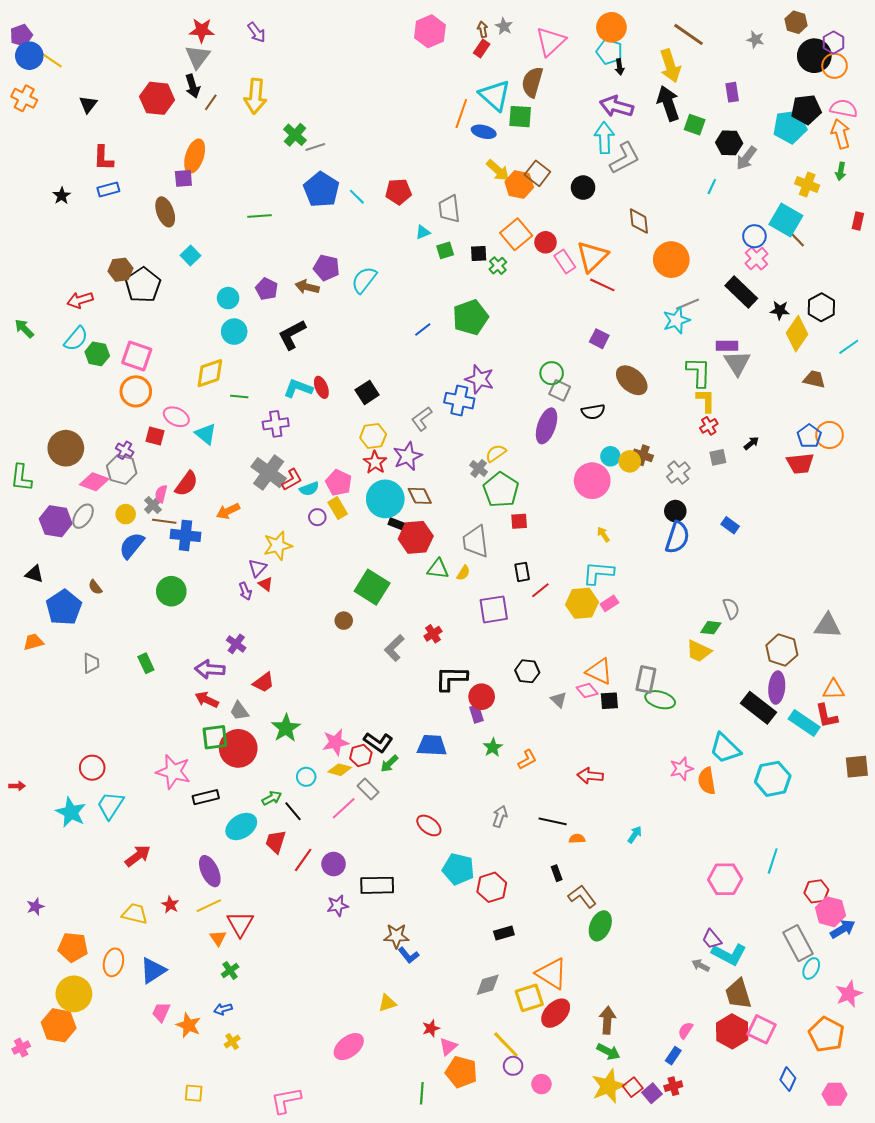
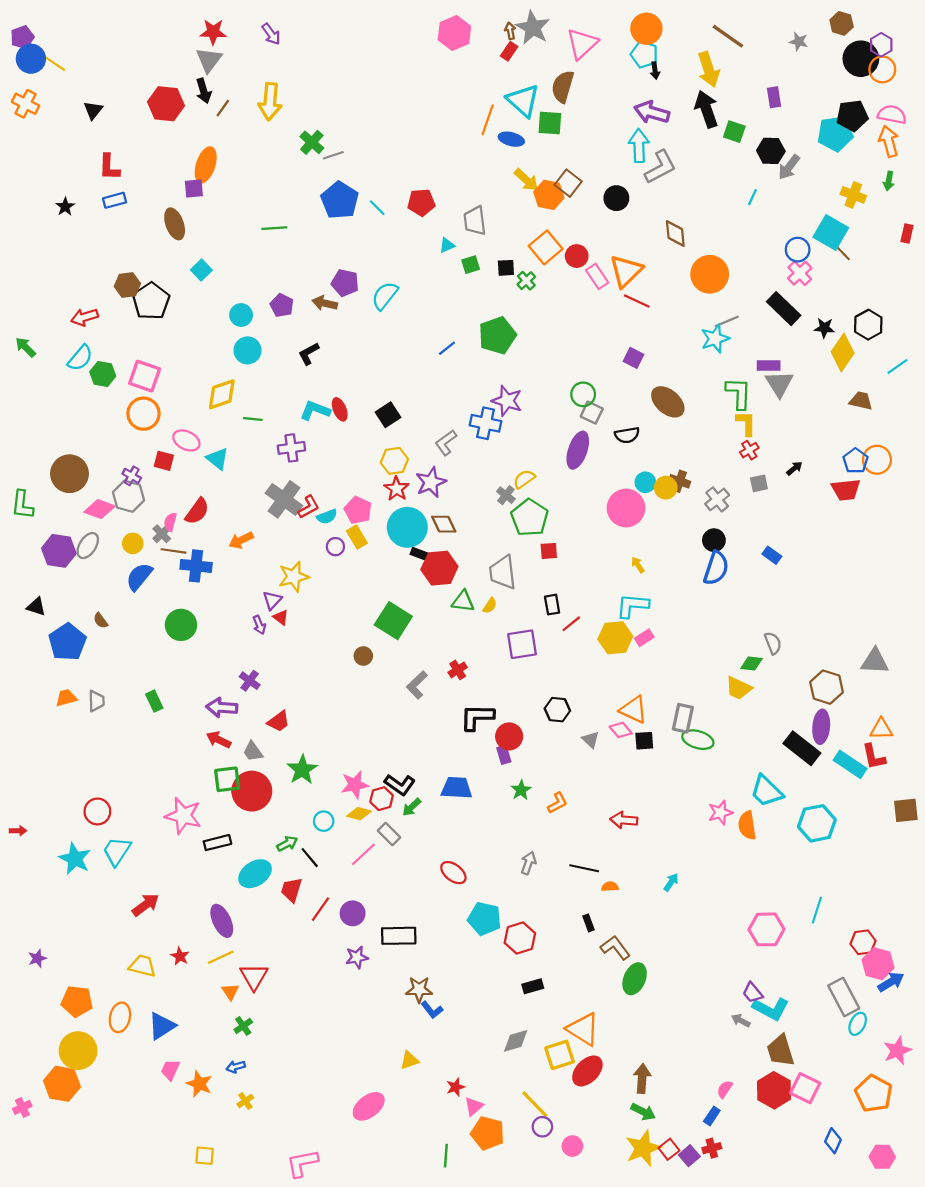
gray star: (504, 26) -> (533, 28), size x1.8
black L-shape: (292, 335) -> (309, 354), size x0.7
orange trapezoid: (33, 642) -> (66, 698), moved

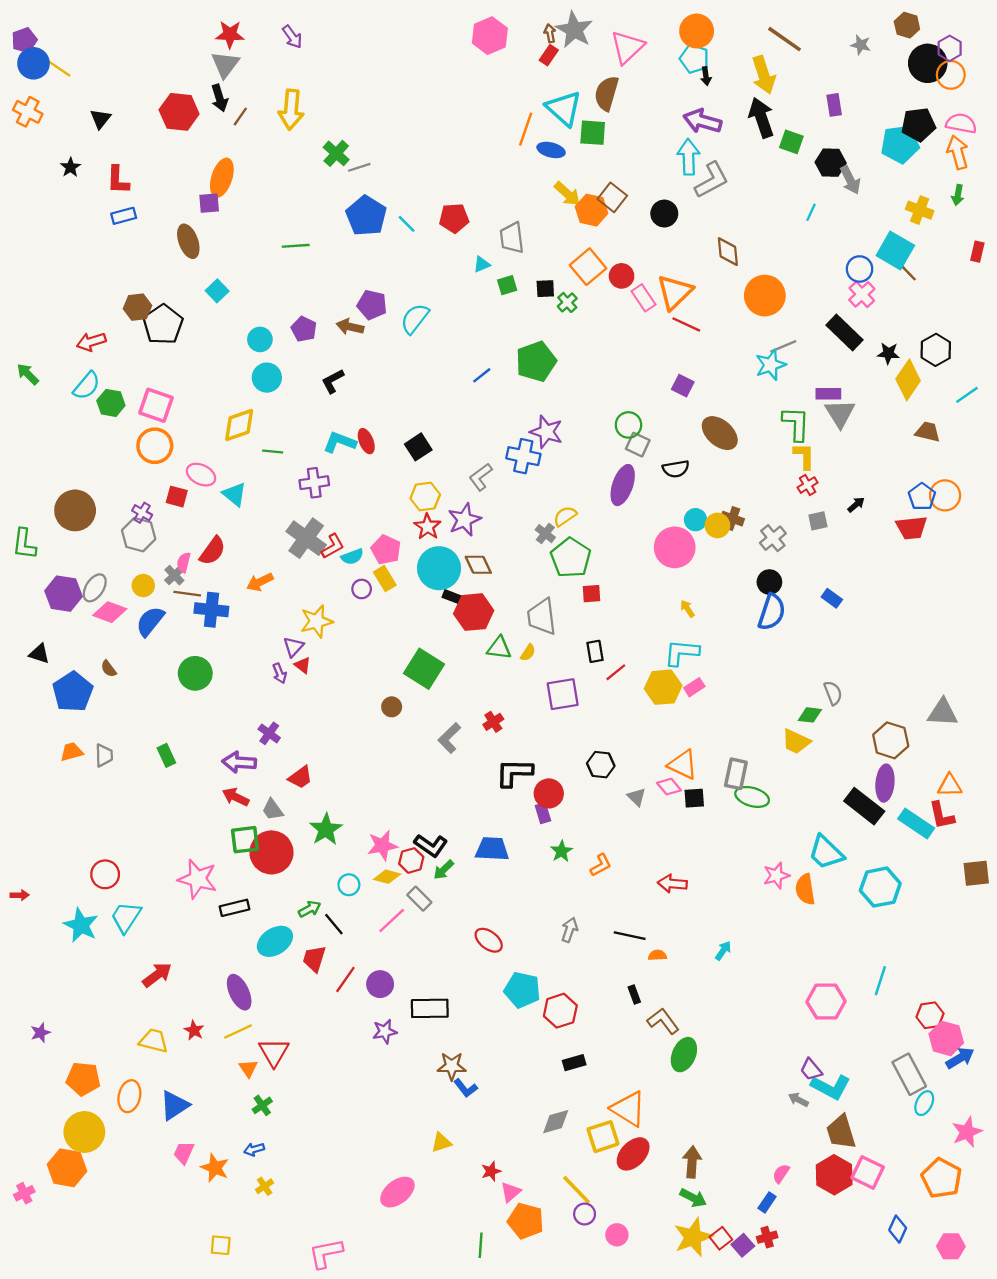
gray arrow: (789, 167) -> (850, 180), turned -64
black star: (65, 207) -> (70, 167), moved
pink diamond: (100, 509) -> (110, 612), moved

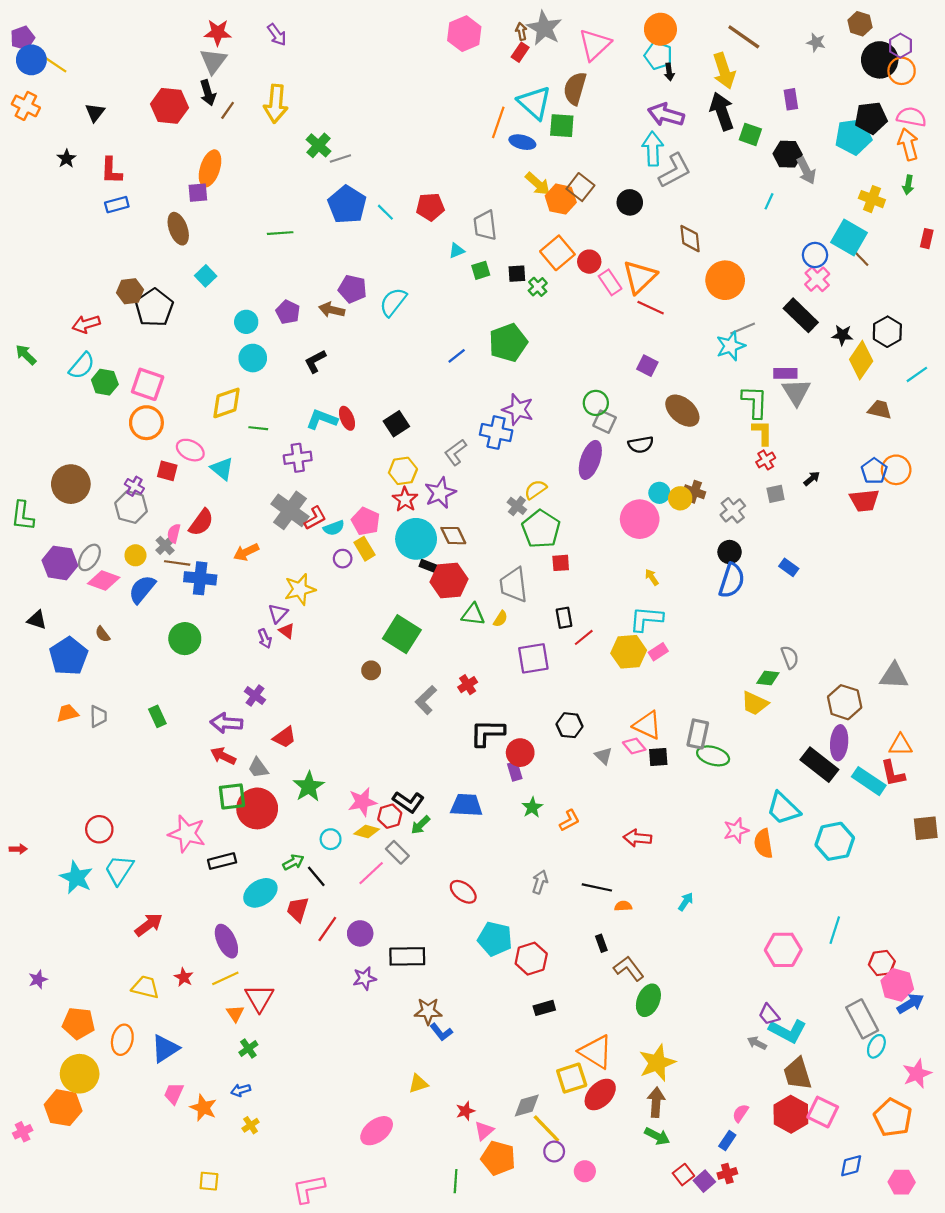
gray diamond: (556, 1122) -> (527, 1105), moved
blue diamond: (898, 1229) -> (851, 1166), turned 50
yellow star: (693, 1237) -> (657, 1063), moved

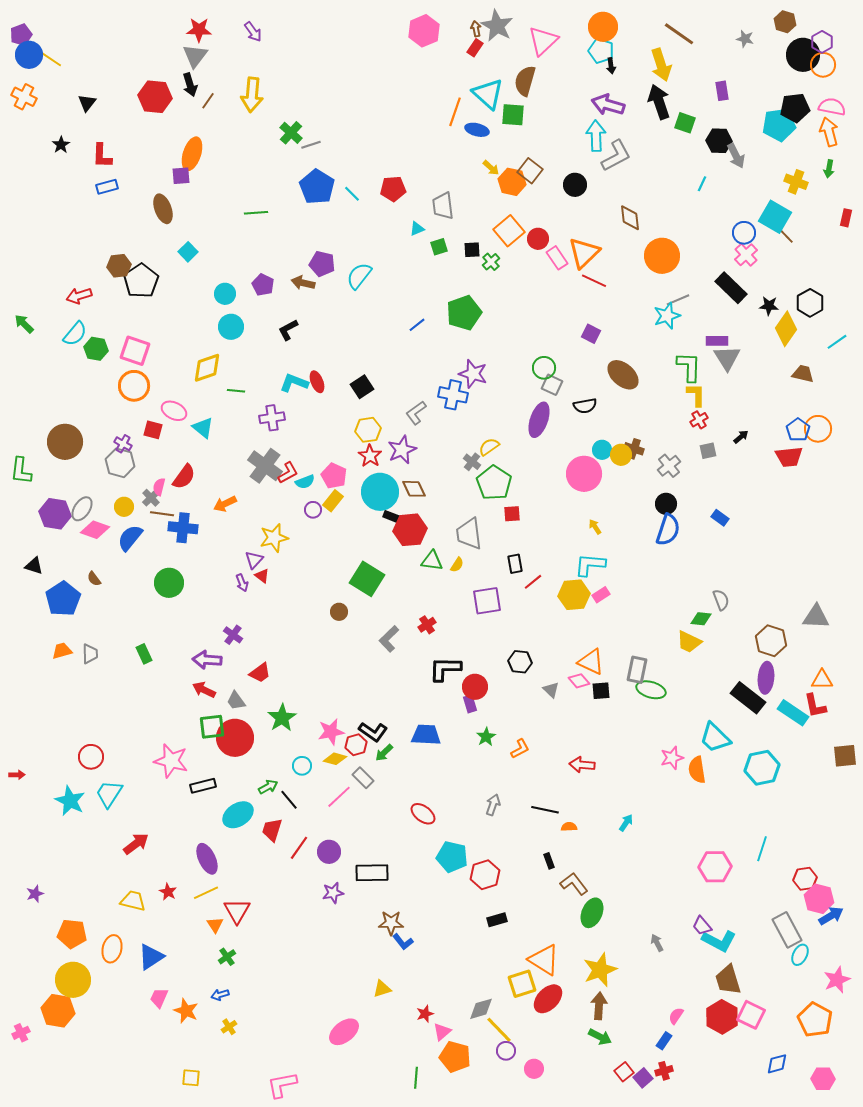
yellow arrow: (538, 184) -> (491, 168), size x0.7
yellow rectangle: (365, 549) -> (333, 501), turned 70
gray arrow: (757, 1043) -> (657, 943), moved, turned 36

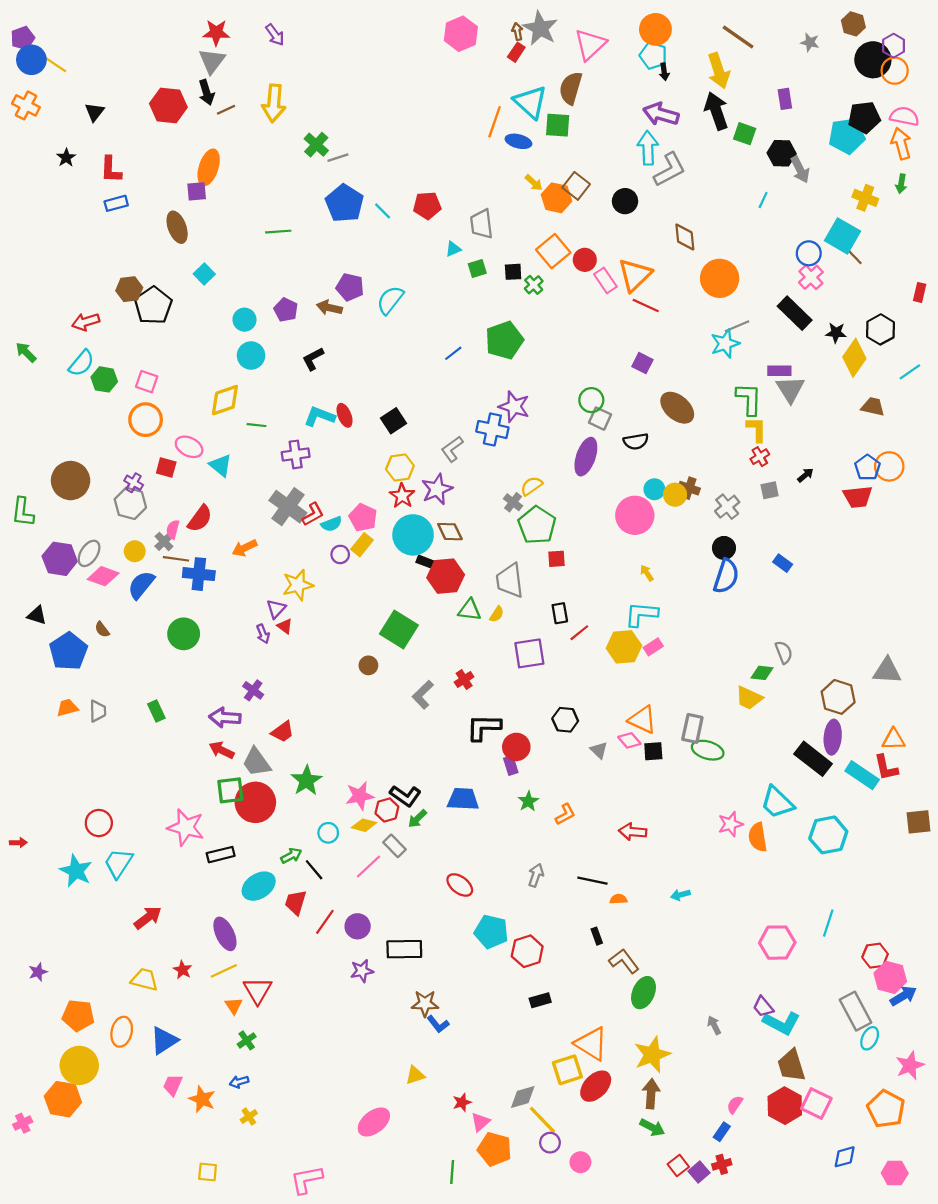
brown line: (208, 101) -> (226, 110), turned 30
red rectangle: (846, 218) -> (920, 292), moved
pink square: (135, 351) -> (147, 382), size x0.7
gray trapezoid: (236, 701) -> (256, 762), size x1.4
cyan arrow: (626, 823) -> (680, 895), turned -138

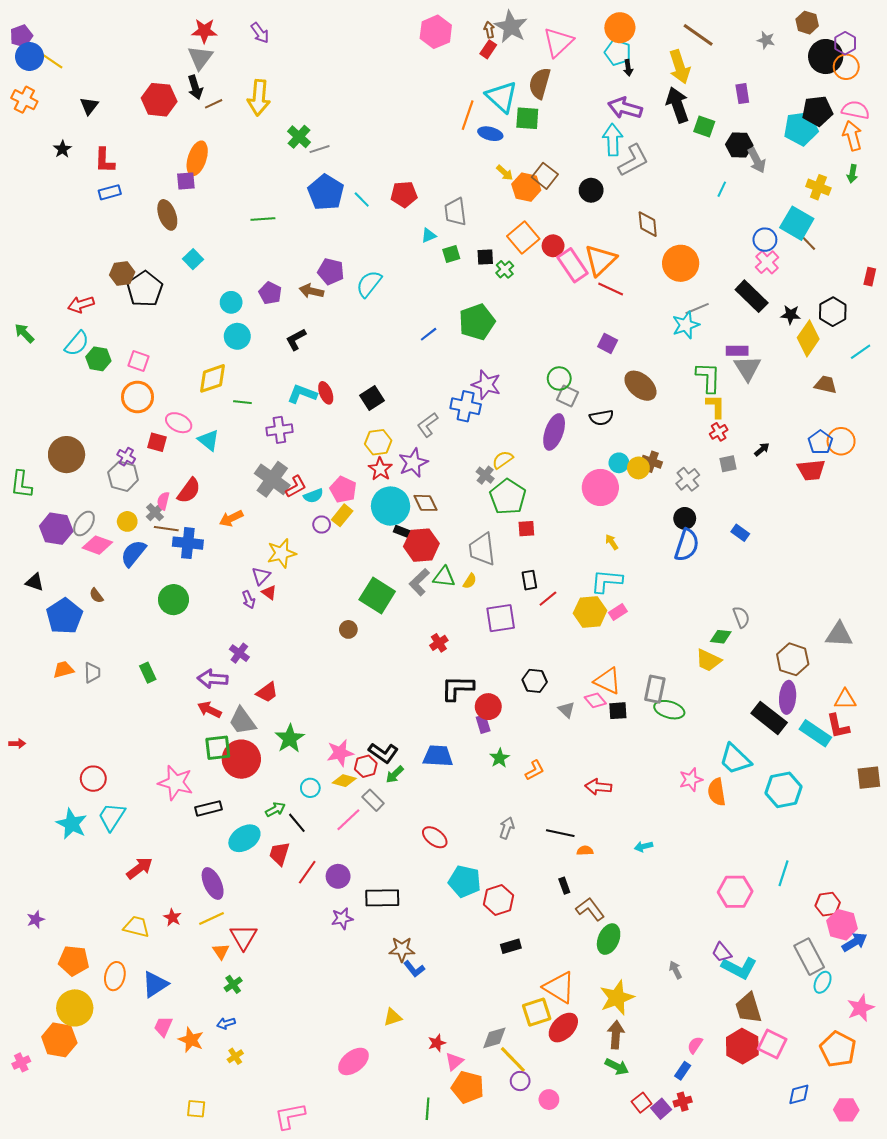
pink rectangle: (605, 280) -> (573, 265), size x1.4
gray L-shape: (423, 695) -> (419, 582), moved
red arrow: (18, 843) -> (17, 744), moved

